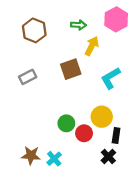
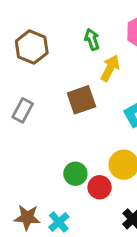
green arrow: (79, 25) -> (92, 39), turned -112
gray rectangle: (28, 77) -> (23, 110), turned -35

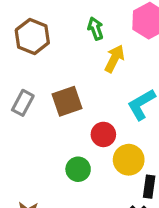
brown square: (81, 100) -> (67, 101), moved
red circle: (100, 187) -> (103, 134), moved

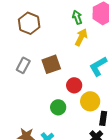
green arrow: (95, 29) -> (77, 17), moved

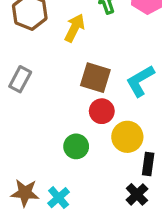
yellow arrow: (81, 37) -> (75, 28), moved
brown square: (51, 64) -> (95, 78), moved, turned 36

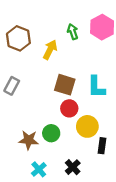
cyan L-shape: (140, 81) -> (96, 87), turned -60
brown star: (25, 193) -> (29, 140), moved
black cross: (137, 194) -> (73, 167), moved

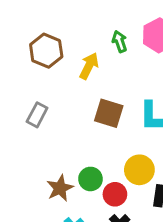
red circle: (69, 108) -> (115, 194), moved
brown star: (29, 140) -> (60, 188), turned -30

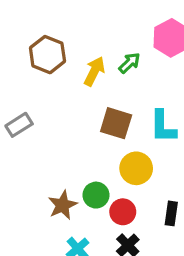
green arrow: (120, 41) -> (129, 63), moved, turned 65
gray rectangle: (37, 115) -> (19, 125), moved, turned 30
yellow circle: (139, 170) -> (136, 168), moved

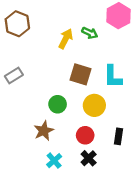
brown hexagon: (47, 55) -> (17, 24), moved
green arrow: (129, 63) -> (90, 33), turned 70
green circle: (96, 195) -> (58, 104), moved

